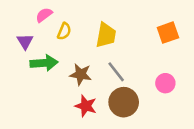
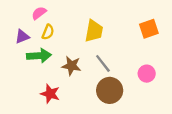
yellow semicircle: (64, 31) -> (48, 32), moved
purple triangle: (25, 41) -> (22, 37), turned 40
red star: (86, 106) -> (50, 94), moved

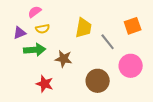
yellow semicircle: (48, 32) -> (43, 29), turned 56
gray line: (103, 63) -> (108, 42), moved
pink circle: (147, 74) -> (131, 66), size x1.5

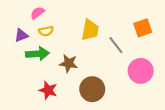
brown circle: (98, 81) -> (92, 89), moved

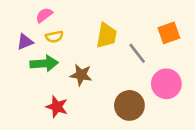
brown circle: (92, 89) -> (129, 105), moved

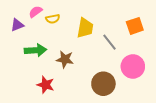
yellow semicircle: (54, 37) -> (53, 19), moved
purple triangle: (25, 42) -> (17, 25), moved

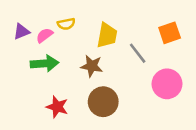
pink semicircle: (35, 12) -> (44, 35), moved
brown star: (65, 59) -> (92, 66), moved
brown circle: (103, 84) -> (103, 102), moved

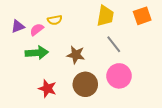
orange square: (170, 33) -> (142, 16), moved
yellow trapezoid: (107, 35) -> (105, 16), moved
pink circle: (167, 84) -> (119, 76), moved

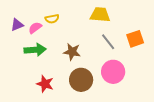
yellow trapezoid: (105, 16) -> (100, 15), turned -95
orange square: (142, 16) -> (135, 39), moved

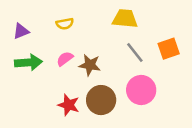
pink semicircle: (35, 28) -> (65, 59), moved
green arrow: (35, 50) -> (28, 62), moved
red star: (45, 84) -> (69, 105), moved

